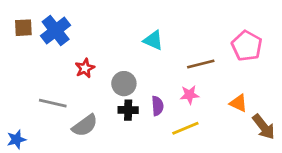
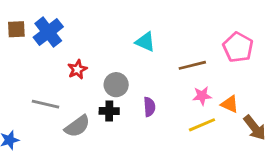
pink star: (190, 95) -> (202, 96), moved
black cross: (128, 110) -> (109, 111), moved
yellow line: (185, 128) -> (202, 125), moved

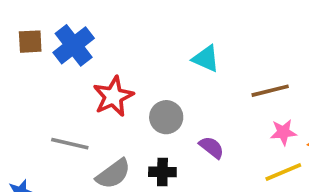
red star: (77, 69) -> (113, 96), size x1.5
purple semicircle: (149, 107) -> (212, 147), turned -48
black cross: (109, 111) -> (162, 172), moved

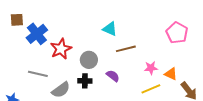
blue cross: (74, 45) -> (37, 34), moved
brown line: (270, 91) -> (126, 49), moved
black cross: (162, 172) -> (85, 81), moved

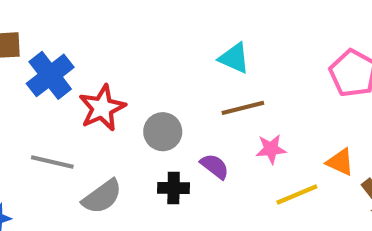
cyan triangle: (110, 29) -> (234, 58), moved
pink star: (151, 68) -> (271, 149), moved
black cross: (85, 81) -> (174, 188), moved

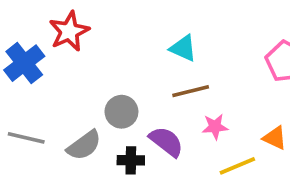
red star: (102, 108) -> (69, 31), moved
purple semicircle: (215, 166) -> (166, 142), size x1.4
gray semicircle: (102, 197) -> (84, 145), moved

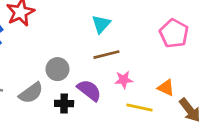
cyan triangle: (183, 48) -> (101, 24), turned 48
yellow line: (237, 166) -> (140, 107), turned 35

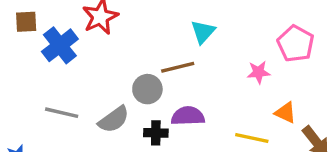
brown line: (106, 55) -> (178, 67), moved
pink star: (124, 80) -> (259, 72), moved
purple semicircle: (89, 90) -> (188, 116), turned -40

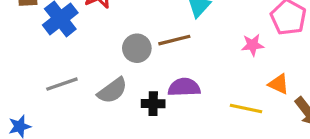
gray circle: (147, 89) -> (137, 48), moved
gray line: (62, 113) -> (62, 84), turned -32

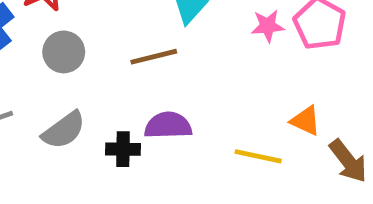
pink star: (253, 45) -> (268, 26), moved
gray circle: (137, 48) -> (64, 52), moved

